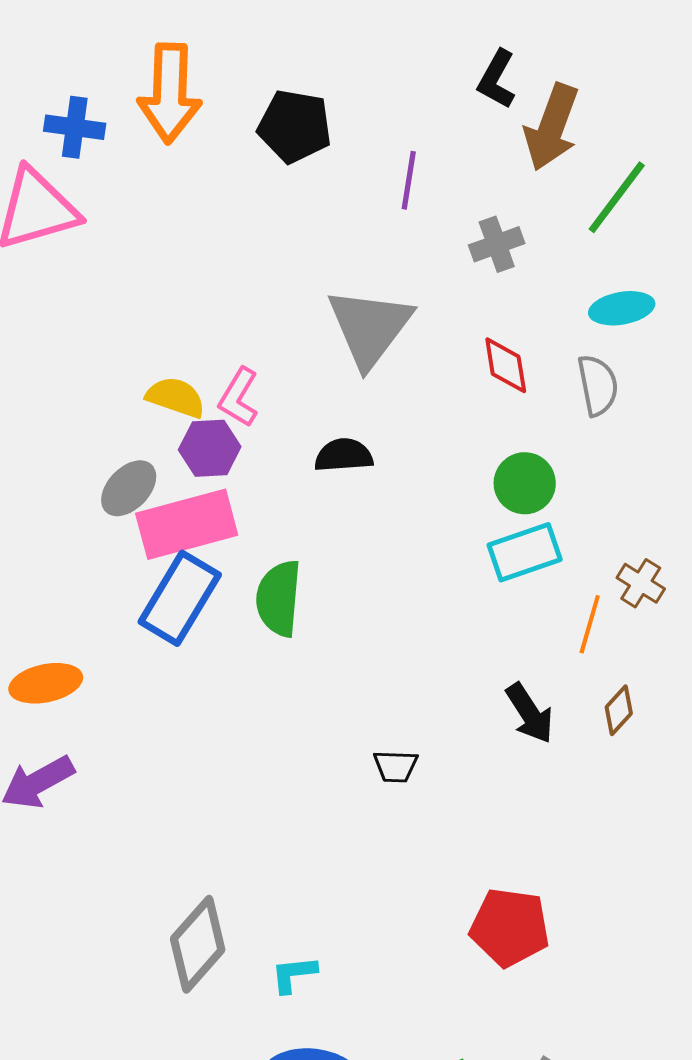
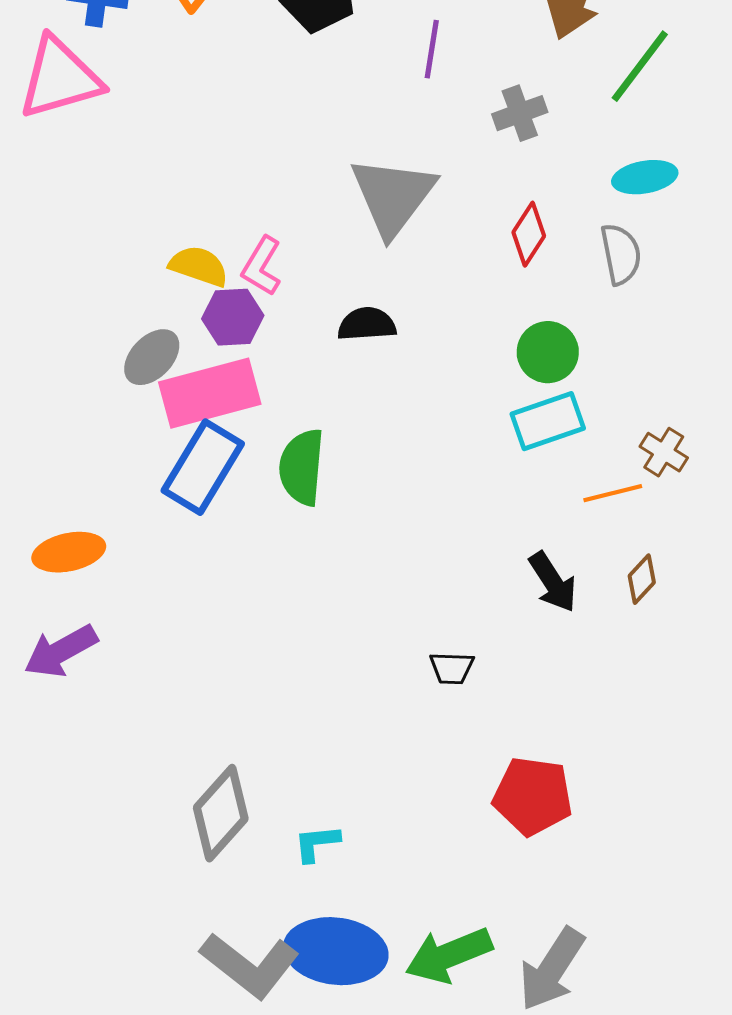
red diamond: (506, 365) -> (529, 234), turned 42
orange line: (590, 624) -> (613, 493), turned 60
black trapezoid: (396, 766) -> (452, 668), moved

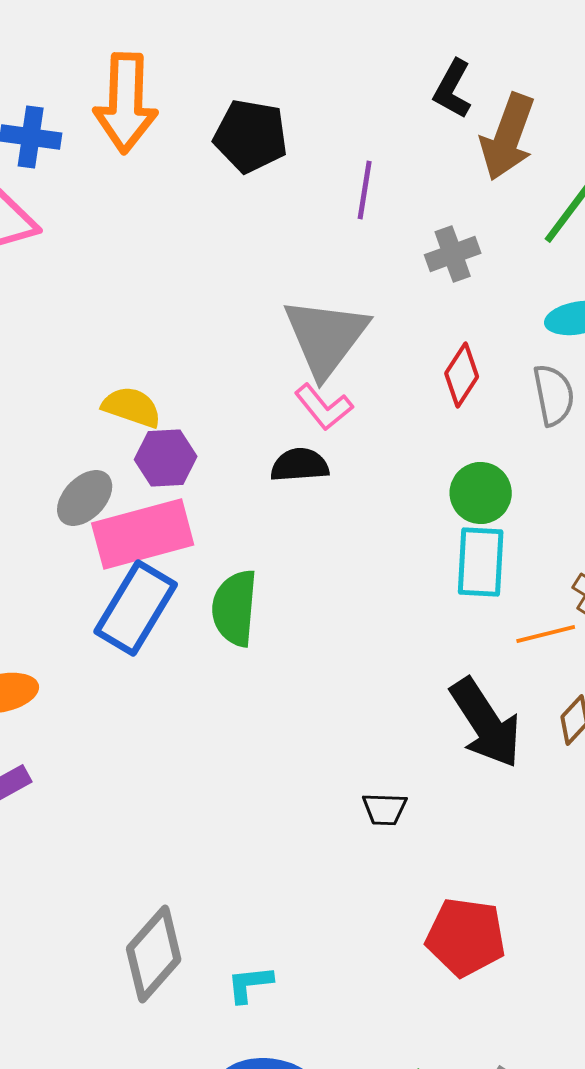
pink L-shape: (262, 266) -> (324, 407), moved, turned -70
cyan rectangle: (548, 421) -> (481, 562), turned -68
black arrow: (553, 582) -> (486, 723), size x1.5

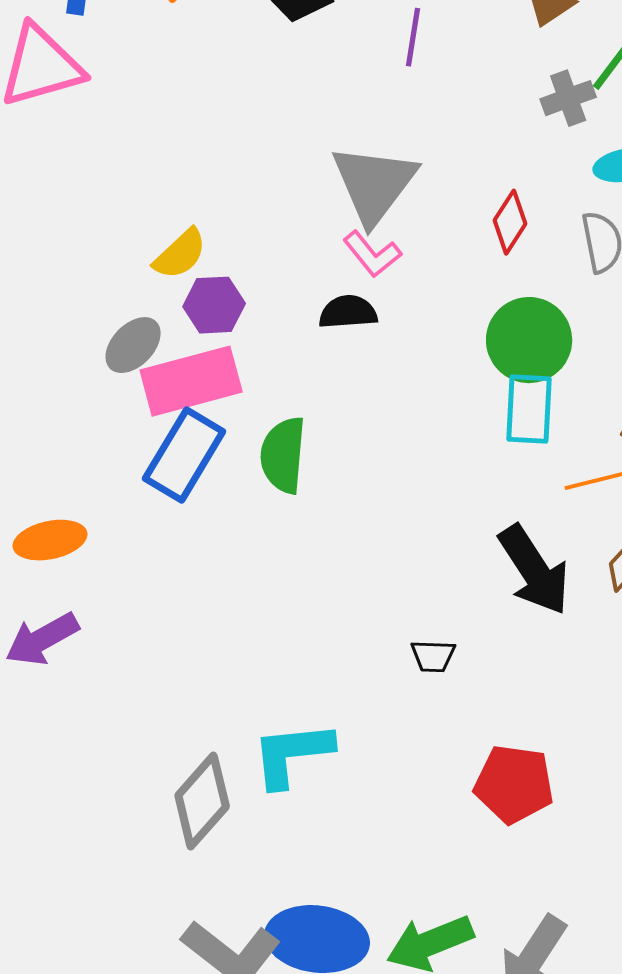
gray cross: (453, 254) -> (568, 98), moved
yellow semicircle: (132, 407) -> (180, 254), turned 118
green circle: (481, 493) -> (529, 340), size x1.4
cyan L-shape: (250, 984) -> (292, 754), moved, size x1.8

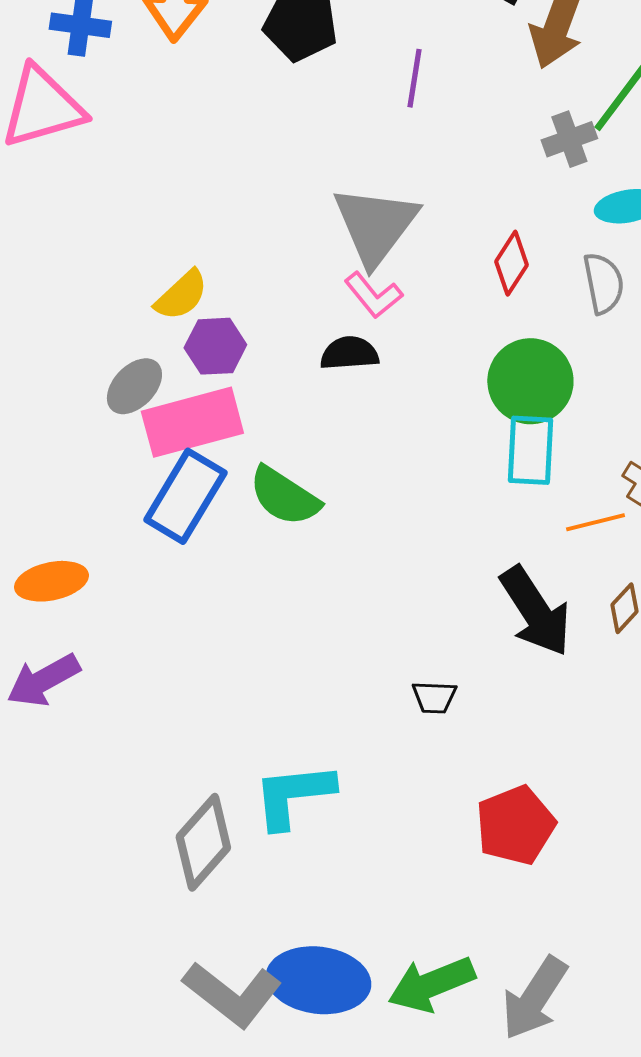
green semicircle: (283, 455) -> (284, 496), turned -62
red pentagon: (514, 784) -> (515, 825), turned -30

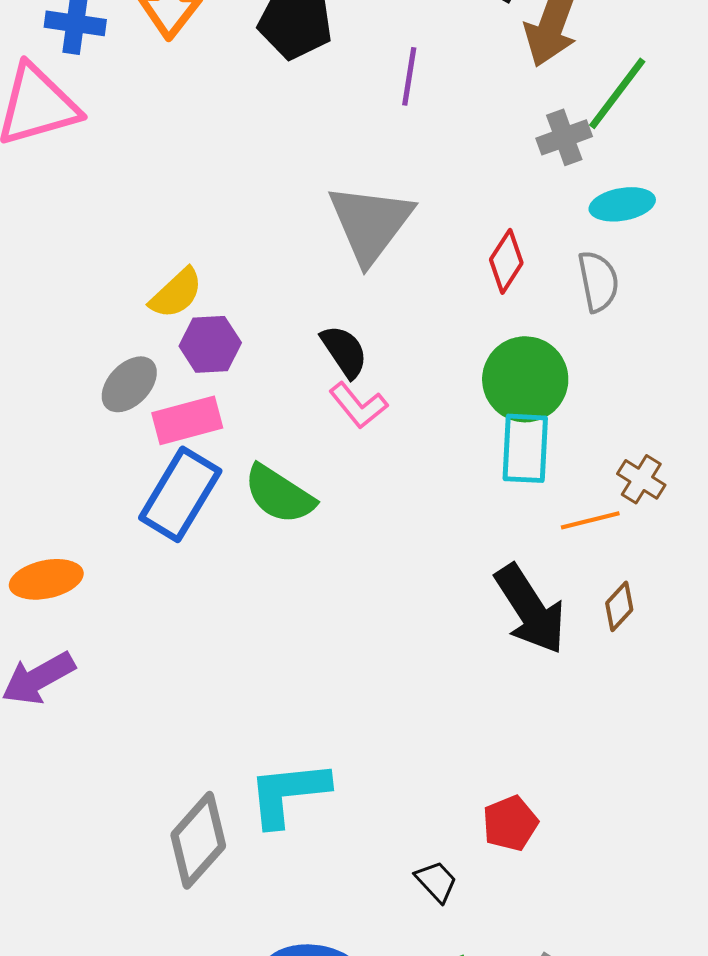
pink L-shape: (373, 295) -> (358, 405), moved
black semicircle: (349, 353) -> (344, 351), turned 60
pink rectangle: (192, 422) -> (187, 420), size x0.7
black trapezoid: (434, 697) -> (436, 881), moved, turned -135
red pentagon: (515, 825) -> (510, 823), size x0.7

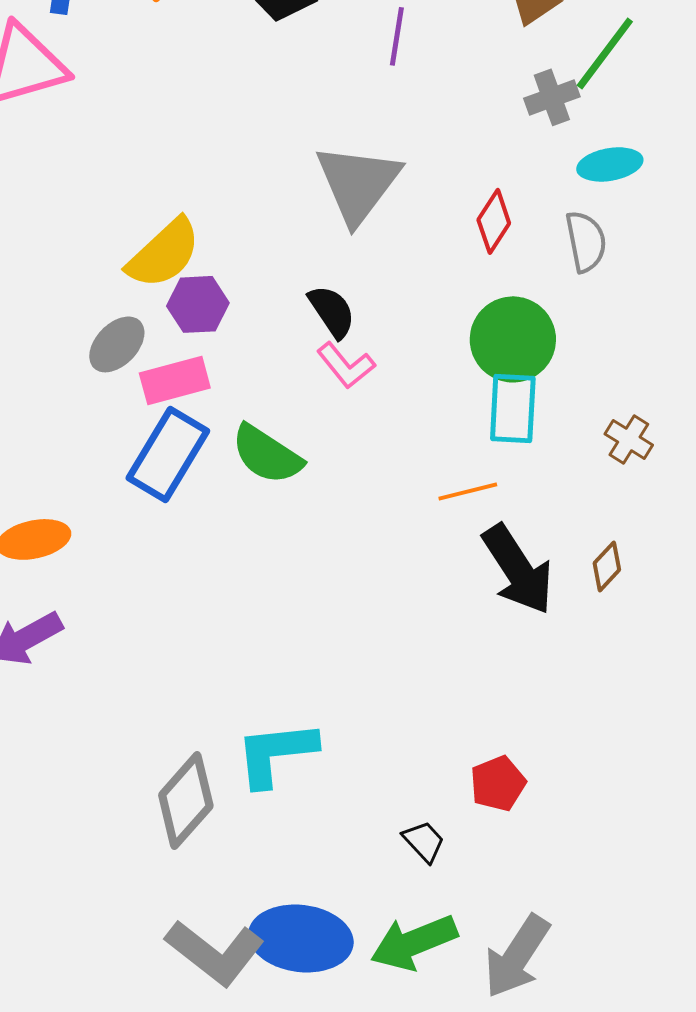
yellow semicircle: (176, 293) -> (164, 253), size x1.4
orange line: (590, 520) -> (468, 491), moved

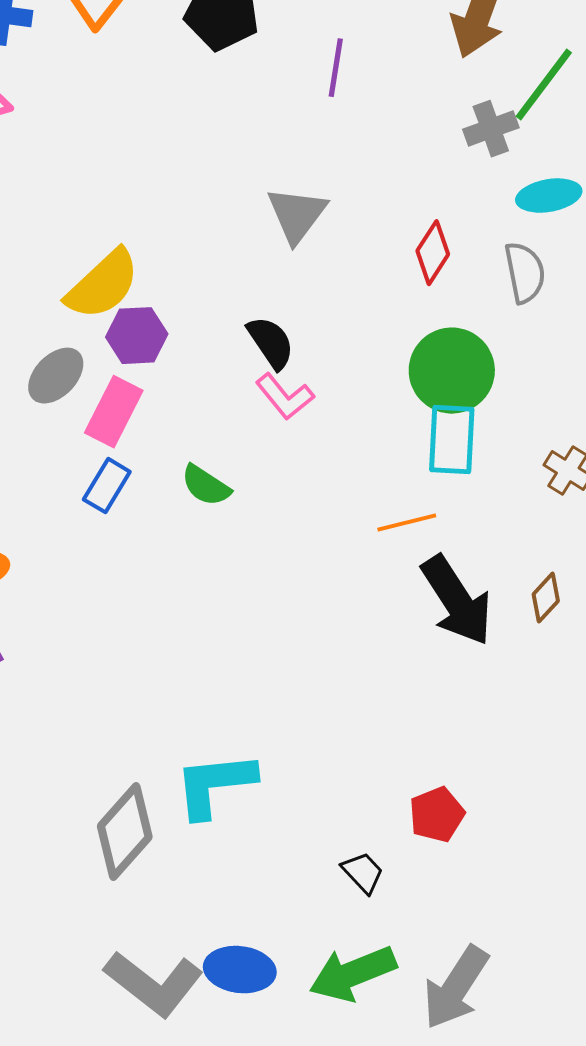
gray triangle: (358, 183) -> (297, 215), size x0.7
pink rectangle: (175, 380) -> (114, 412), turned -48
blue rectangle: (168, 454) -> (107, 486), size x0.6
green semicircle: (267, 454) -> (206, 486), size x0.7
blue ellipse: (301, 938) -> (240, 970), size x0.7

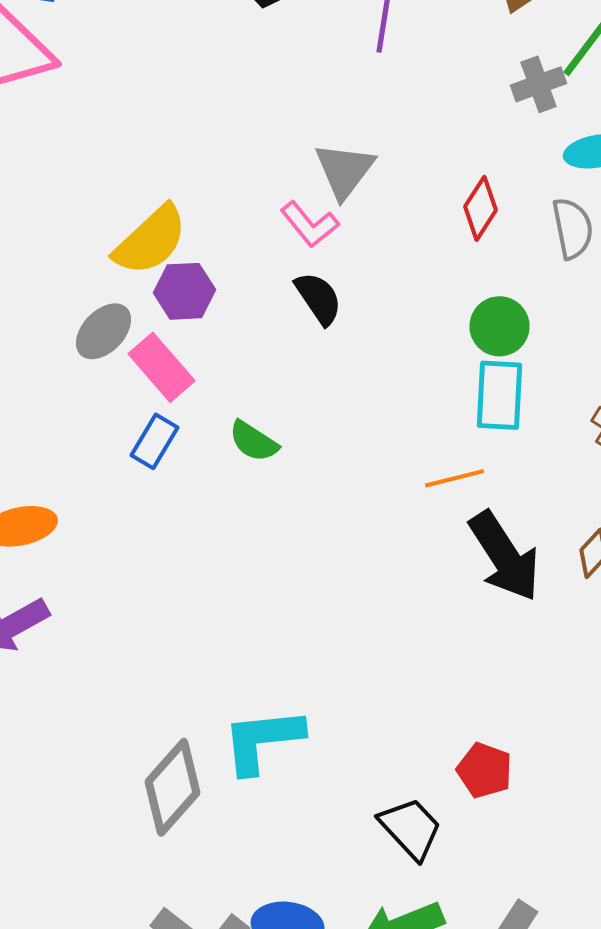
green circle: (452, 371) -> (500, 326), size x0.7
pink L-shape: (285, 397) -> (310, 224), moved
pink rectangle: (114, 412) -> (162, 367), turned -68
red pentagon: (437, 815) -> (484, 770), turned -30
black trapezoid: (363, 873) -> (410, 828), size x1.5

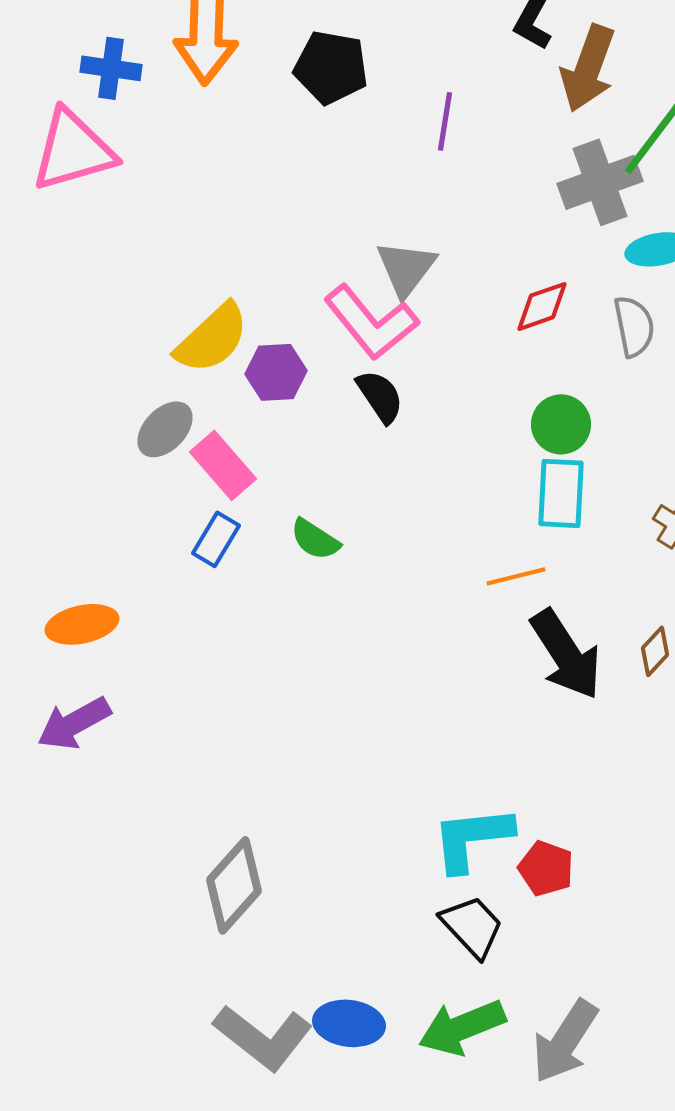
gray cross: (538, 84) -> (600, 182), size x1.5
red diamond: (480, 208) -> (542, 306), turned 38
pink L-shape: (310, 224) -> (371, 322), size x1.6
purple hexagon: (184, 291) -> (276, 372), moved
cyan L-shape: (262, 740) -> (472, 838), moved

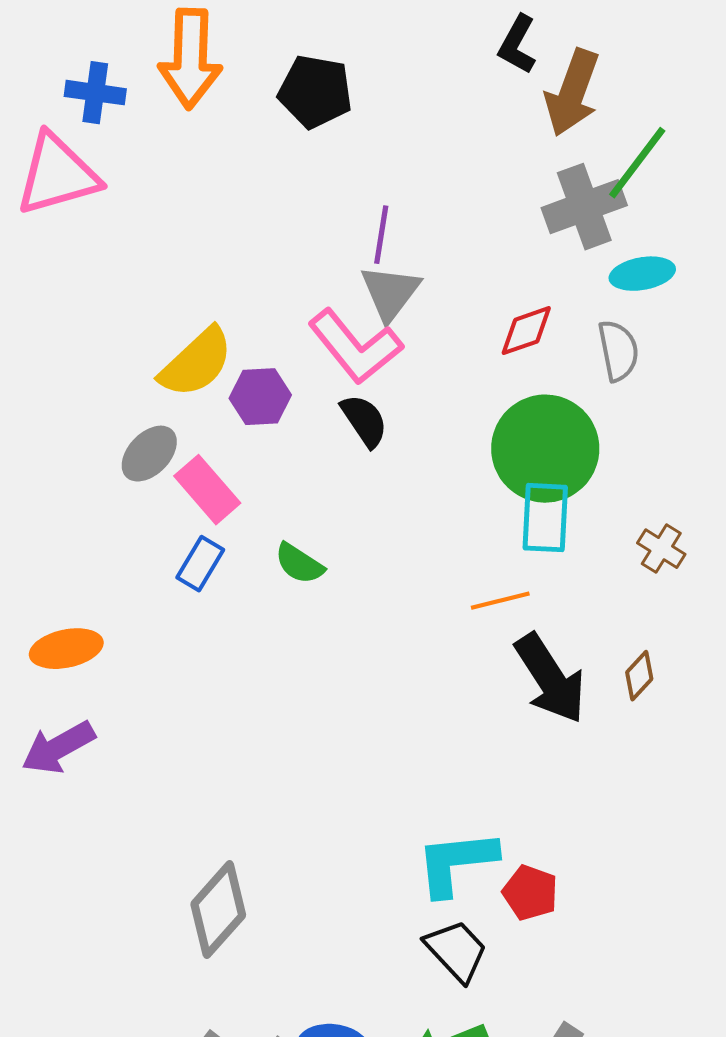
purple line: (445, 121) -> (381, 235), moved
green circle: (561, 424) -> (545, 449), size x1.8

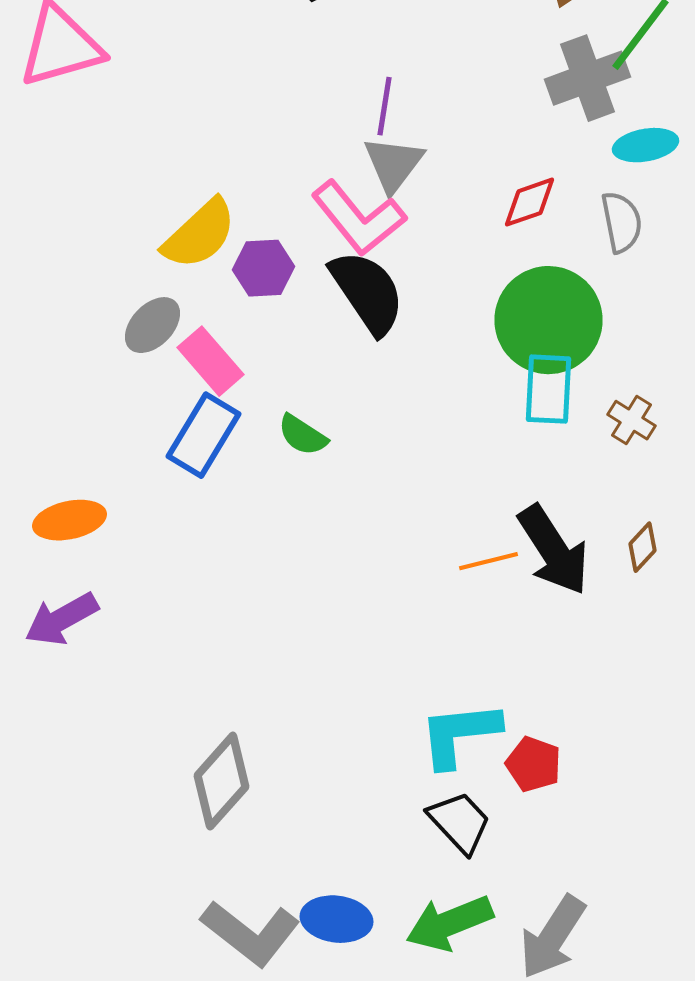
black semicircle: (364, 421) -> (368, 292), size x1.6
brown cross: (661, 549) -> (632, 420), moved
blue rectangle: (200, 564) -> (204, 435), size x1.5
orange line: (500, 601) -> (488, 561), moved

